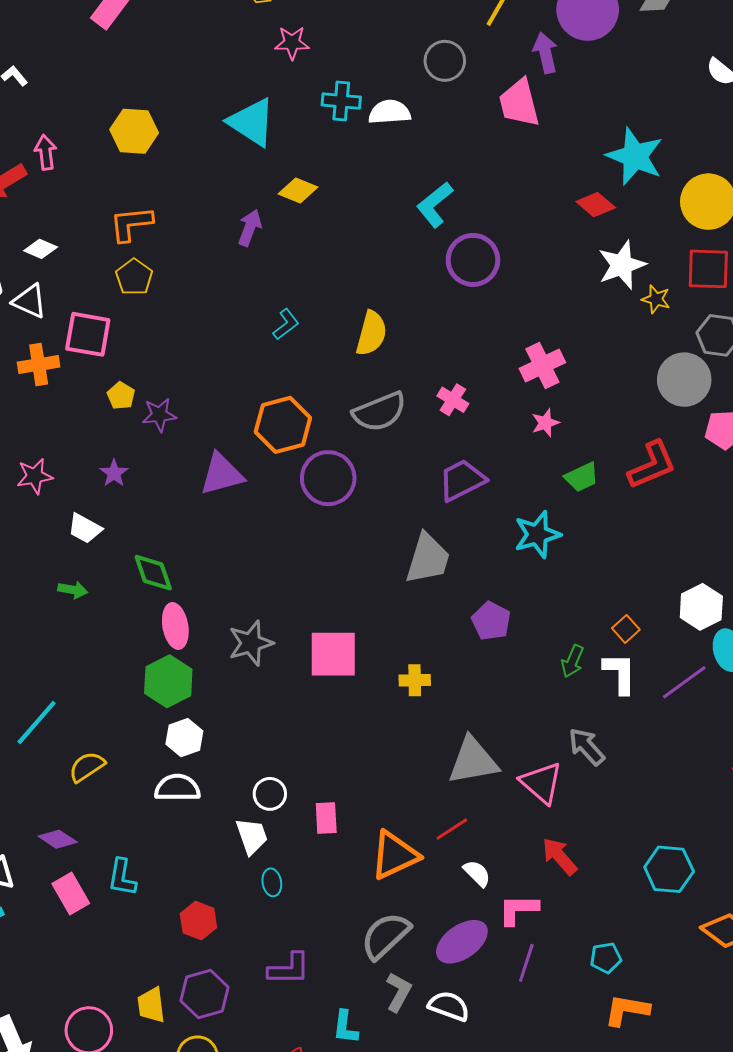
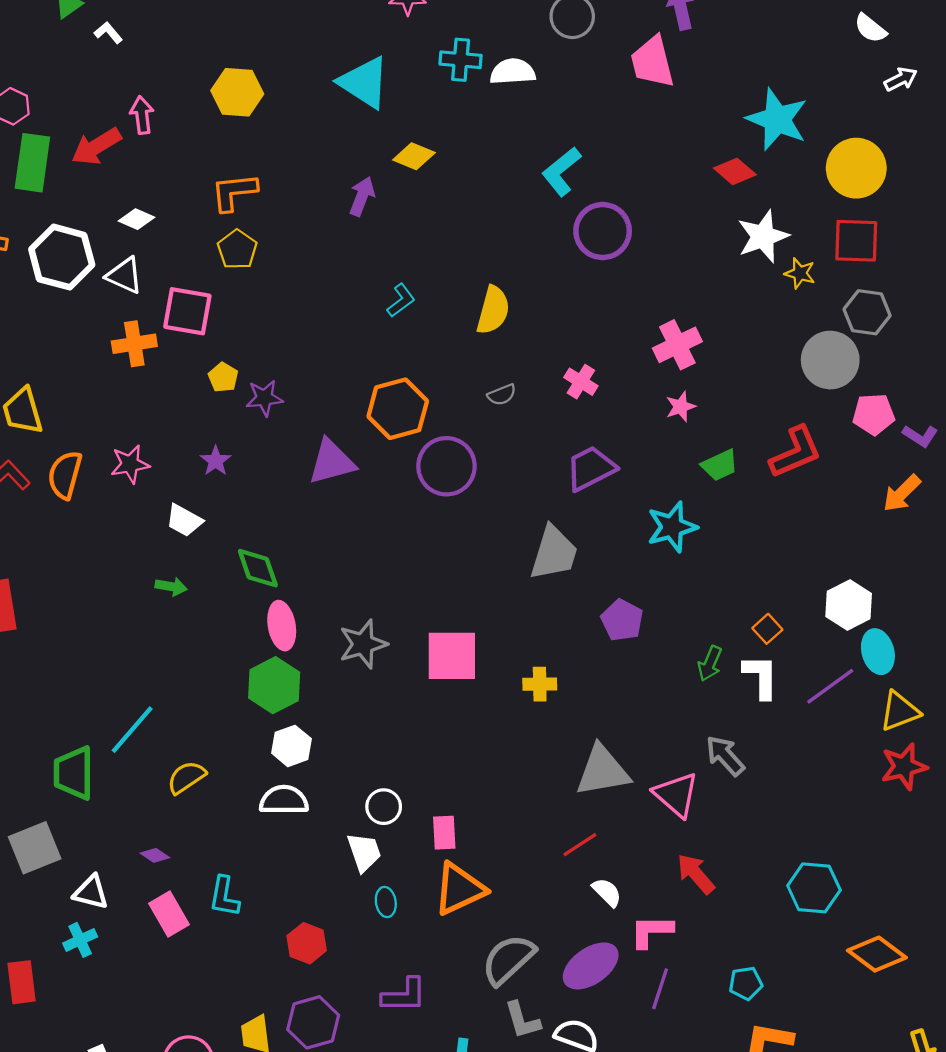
gray semicircle: (379, 412) -> (502, 395), size x0.5
purple diamond: (58, 839) -> (155, 855), size x0.7
orange triangle: (395, 855) -> (459, 889), moved
gray L-shape: (399, 992) -> (522, 1020), turned 135

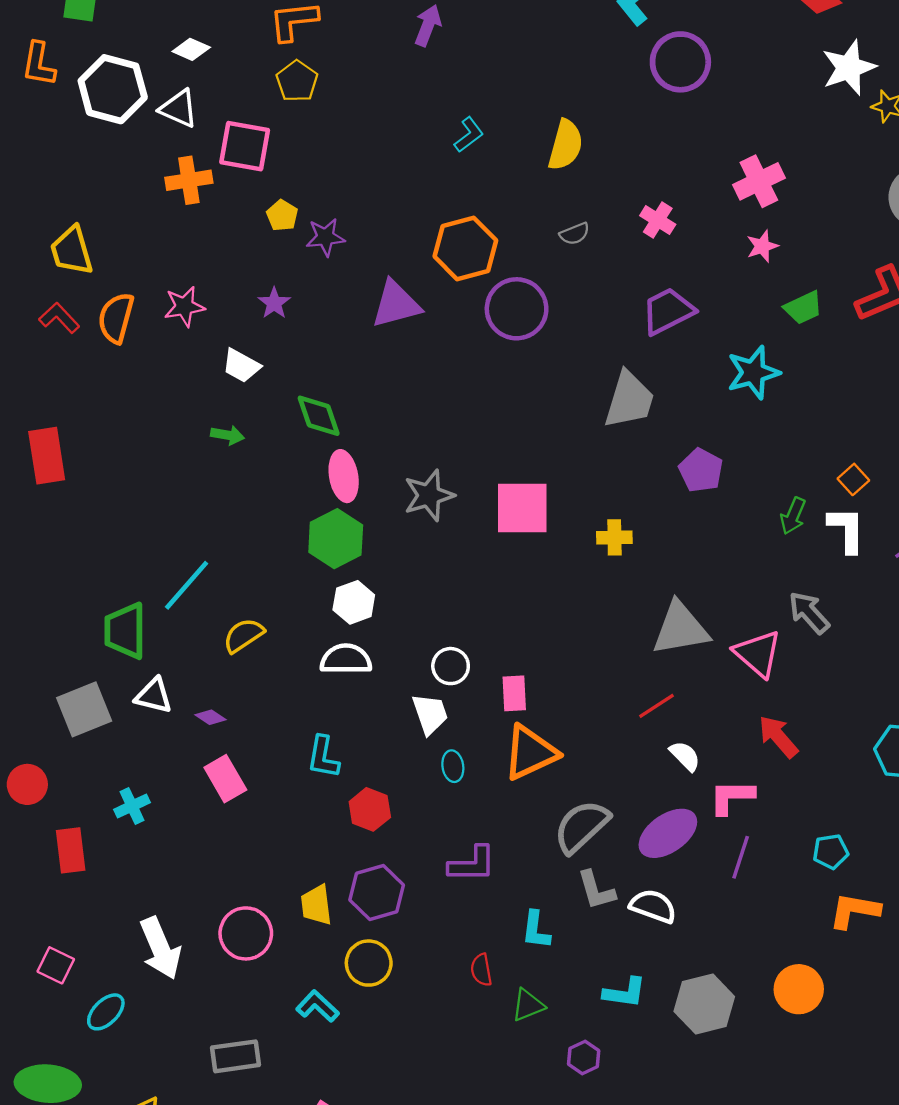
white triangle: (91, 892) -> (154, 696), moved
cyan L-shape: (224, 897) -> (323, 757), moved

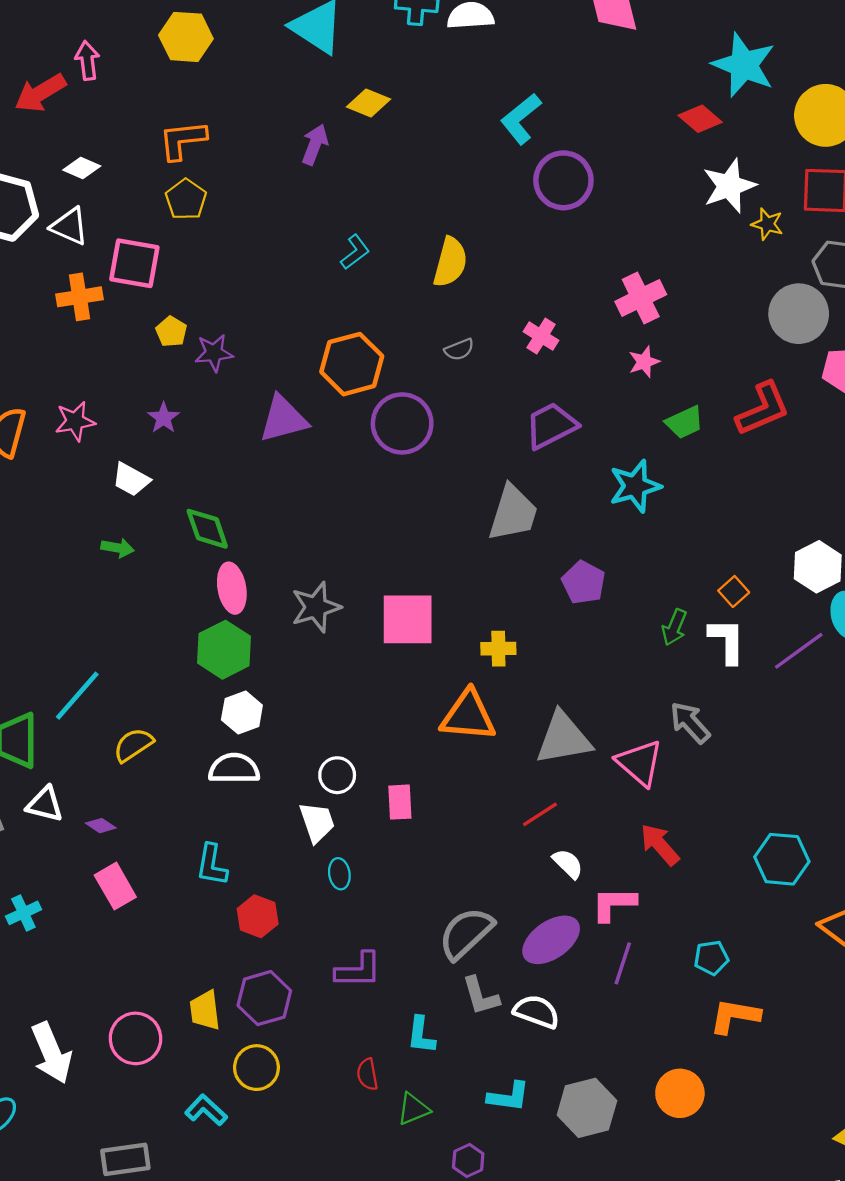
orange triangle: (530, 753) -> (468, 716), moved, turned 30

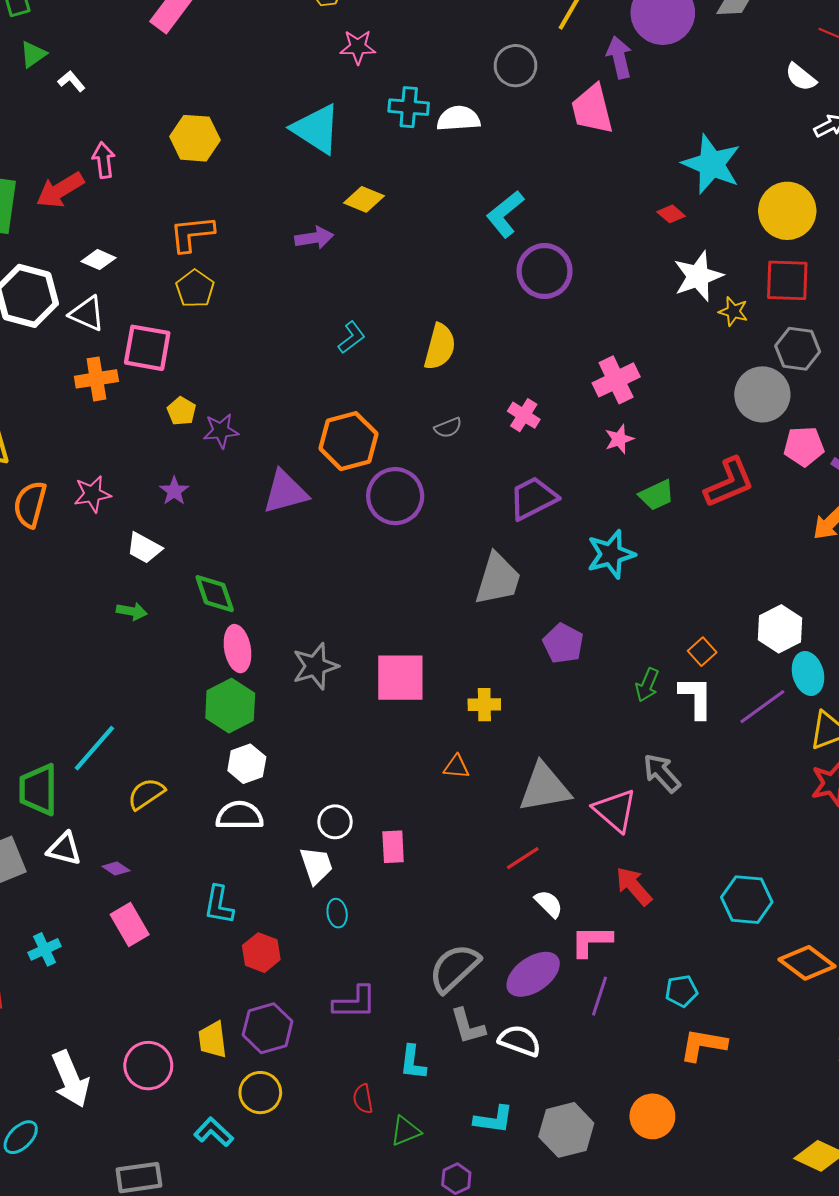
red diamond: (700, 119) -> (671, 214), size x0.7
purple arrow: (315, 145) -> (314, 238), turned 60
orange triangle: (468, 716) -> (456, 767), size x0.5

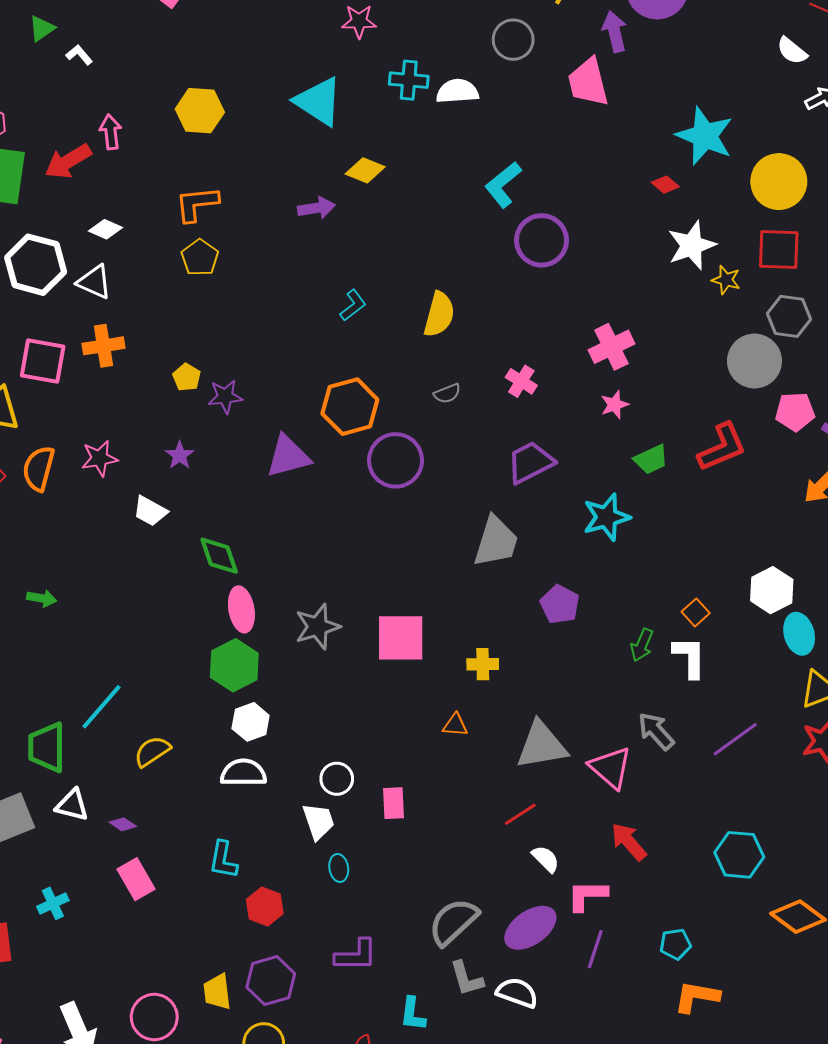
pink square: (147, 348) -> (43, 361), moved
green arrow: (132, 611) -> (42, 598), moved
purple line: (762, 707) -> (735, 739), moved

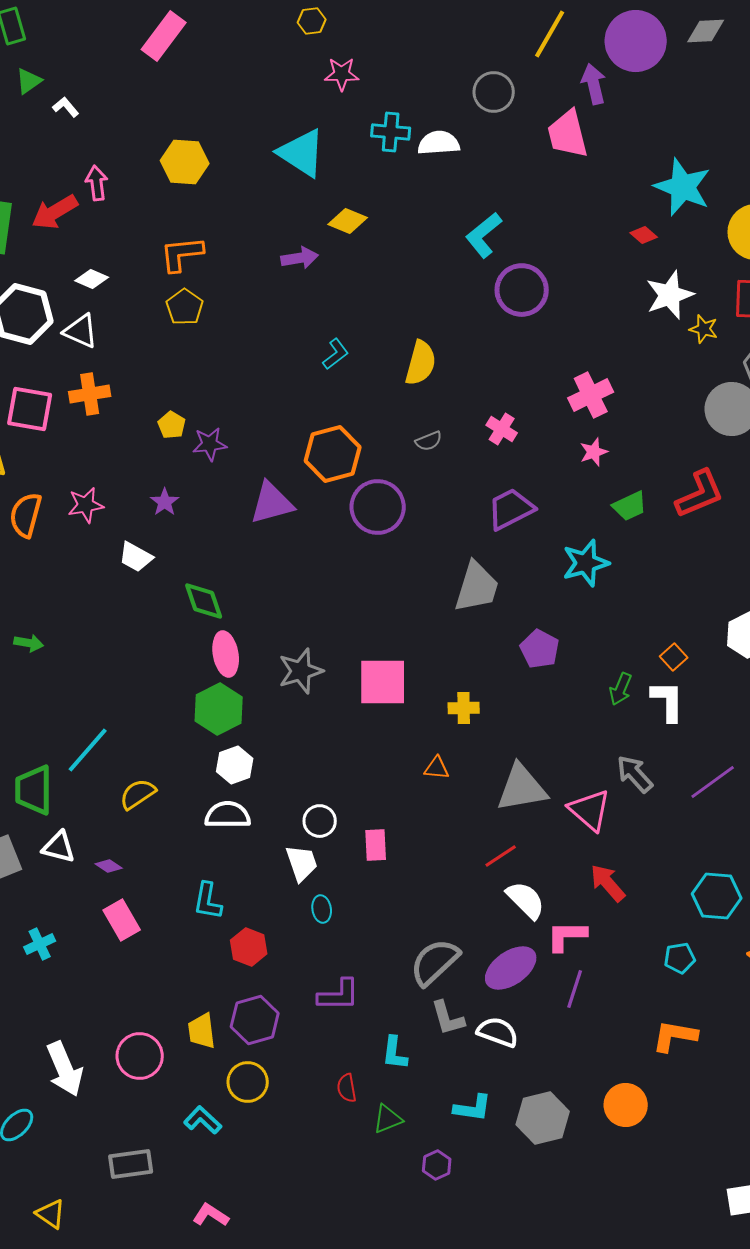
white semicircle: (546, 859) -> (526, 900), size x1.4
cyan pentagon: (675, 944) -> (680, 958), moved

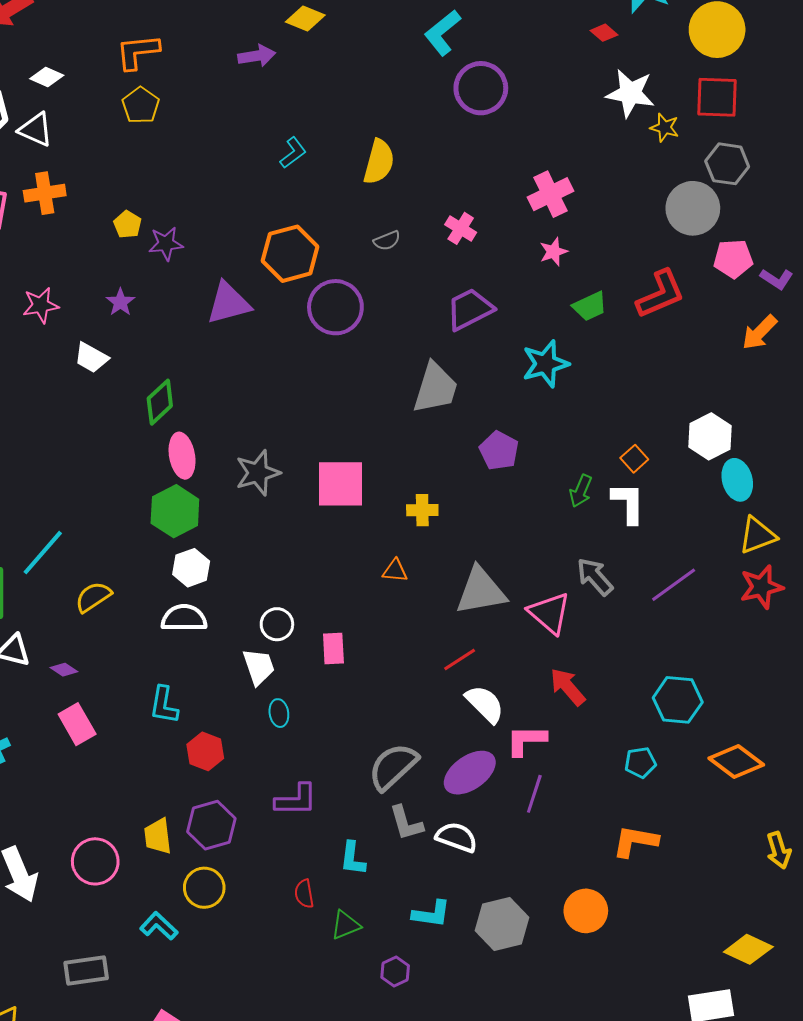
white star: (670, 295) -> (630, 93), turned 30
green diamond: (204, 601) -> (160, 402), turned 66

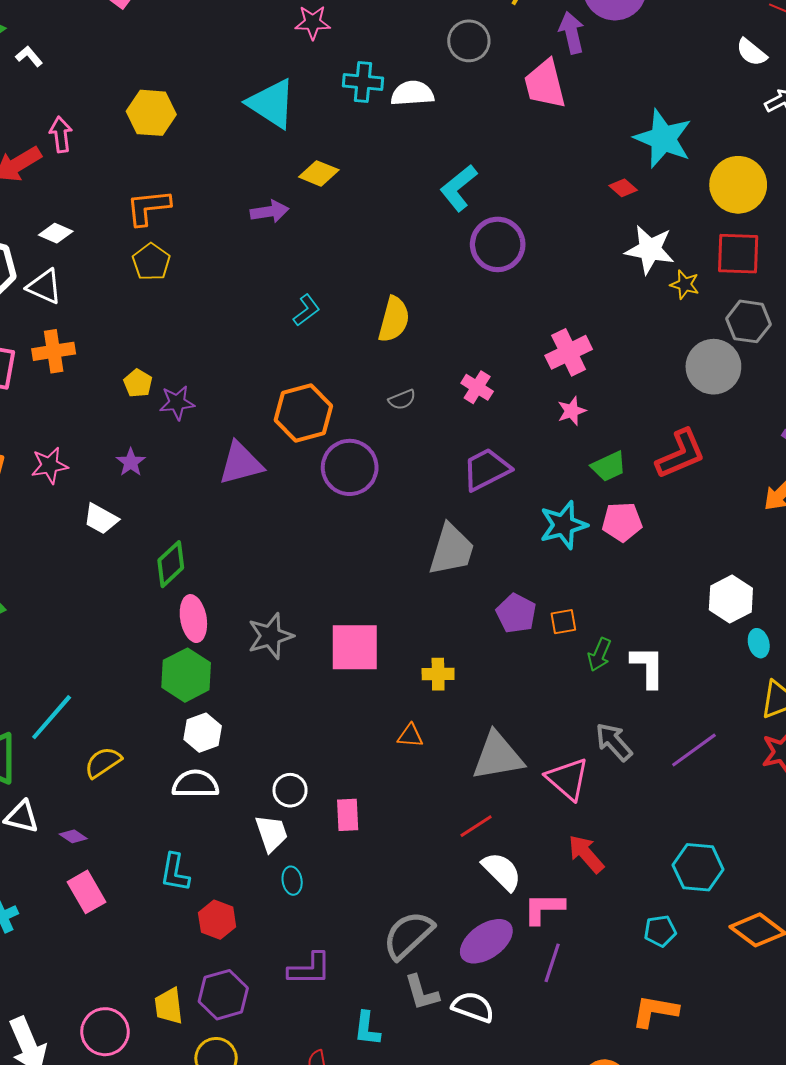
pink pentagon: (733, 259) -> (622, 522), moved
orange square: (634, 459) -> (563, 622), moved, turned 32
cyan ellipse: (737, 480) -> (759, 643), size x0.7

